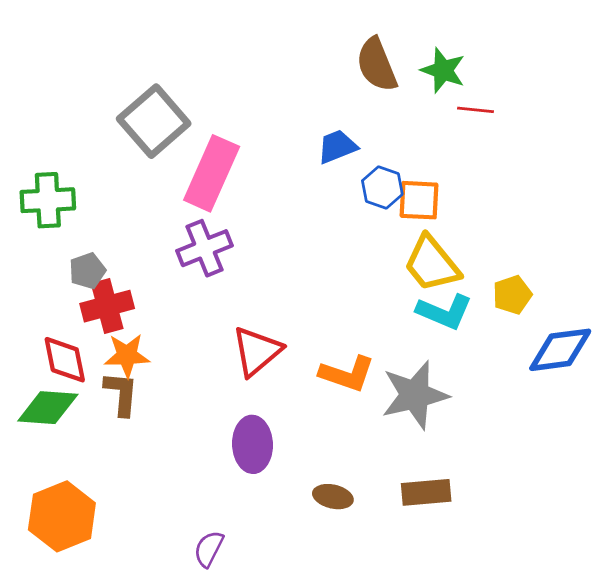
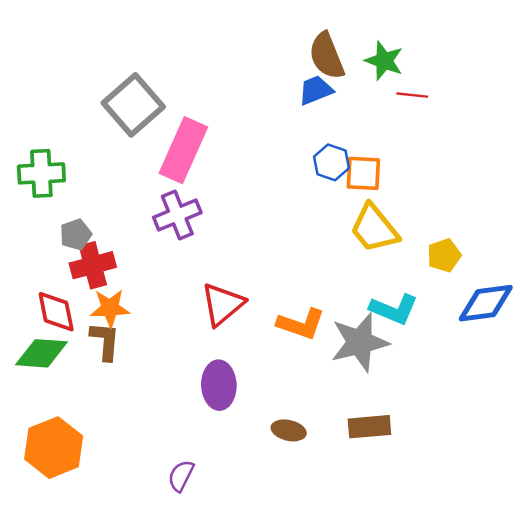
blue trapezoid: (337, 147) -> (316, 90), moved
cyan L-shape: (444, 312) -> (394, 309), moved

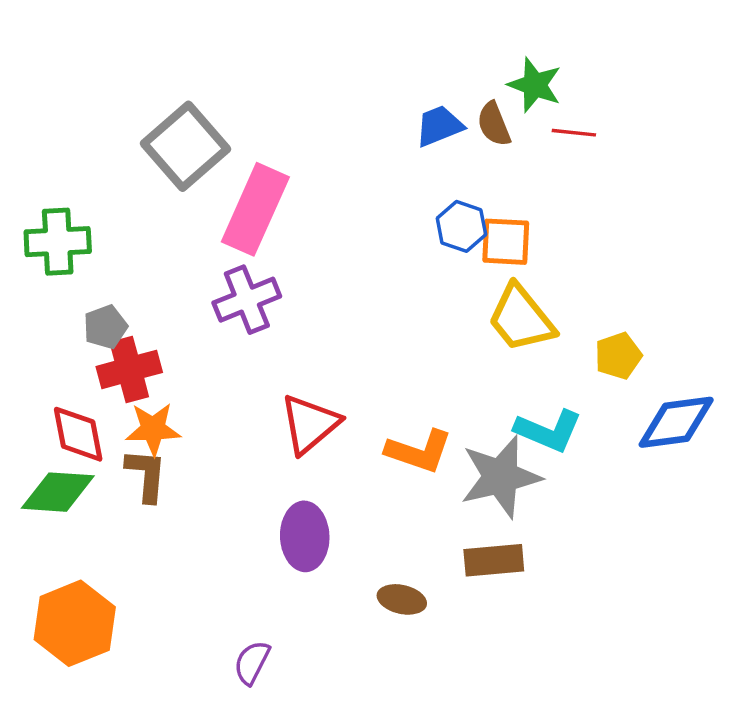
brown semicircle: (327, 56) -> (494, 124), moved, size x0.7
brown rectangle: (369, 427) -> (494, 560), moved

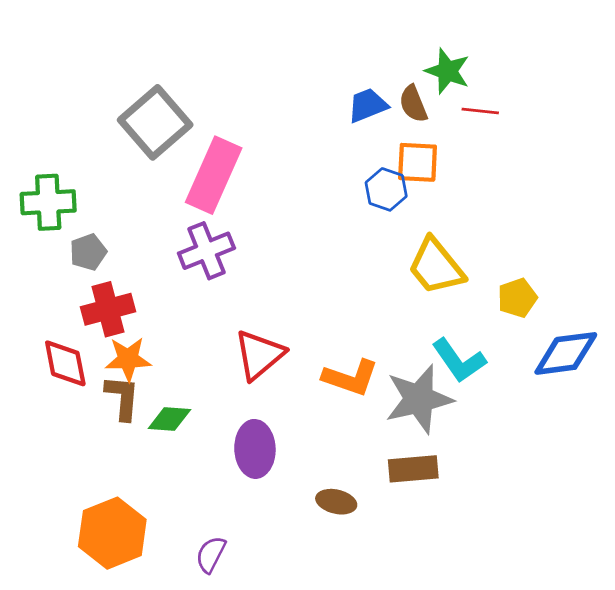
orange square: (506, 242) -> (418, 162), moved
gray pentagon: (105, 327) -> (88, 252), moved
cyan L-shape: (548, 431) -> (459, 361), turned 32
green diamond: (58, 492) -> (169, 419), moved, size x0.7
orange hexagon: (75, 623) -> (112, 533), moved

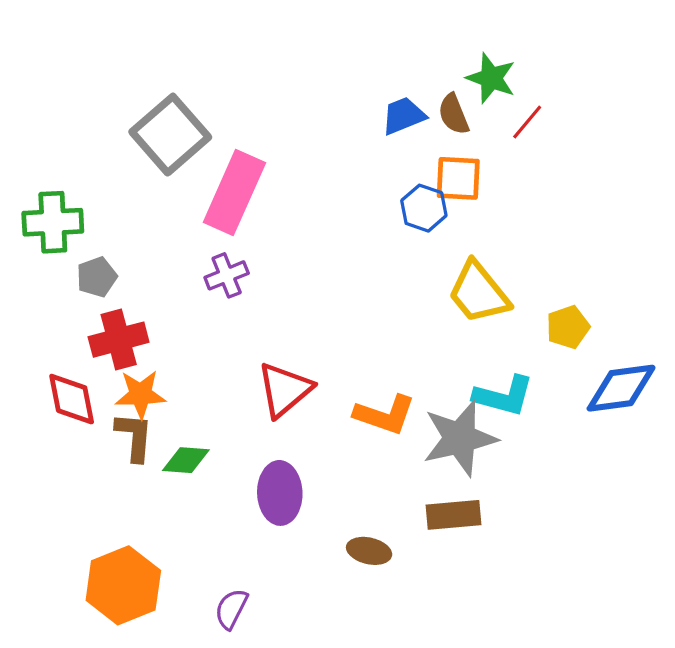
red line: (480, 111) -> (527, 122), turned -56
purple cross: (206, 251) -> (227, 275), size x0.7
cyan L-shape: (459, 361) -> (504, 396), turned -40

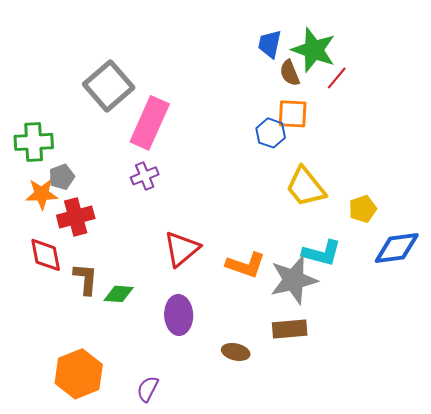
green star: (491, 78) -> (314, 50), size x1.4
blue trapezoid: (403, 116) -> (270, 44), moved, turned -56
orange star: (141, 394) -> (42, 194), moved

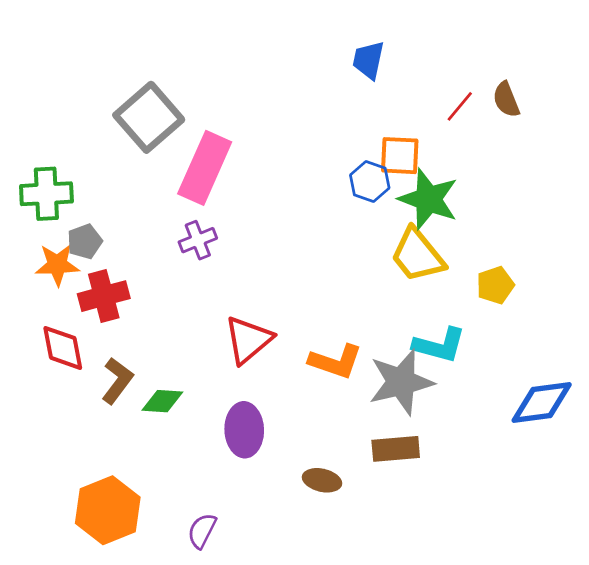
green star: (314, 50) -> (428, 199), moved
brown semicircle: (290, 73) -> (506, 100), moved
blue diamond: (397, 248) -> (542, 402), moved
brown L-shape: (86, 279) -> (117, 381), turned 32

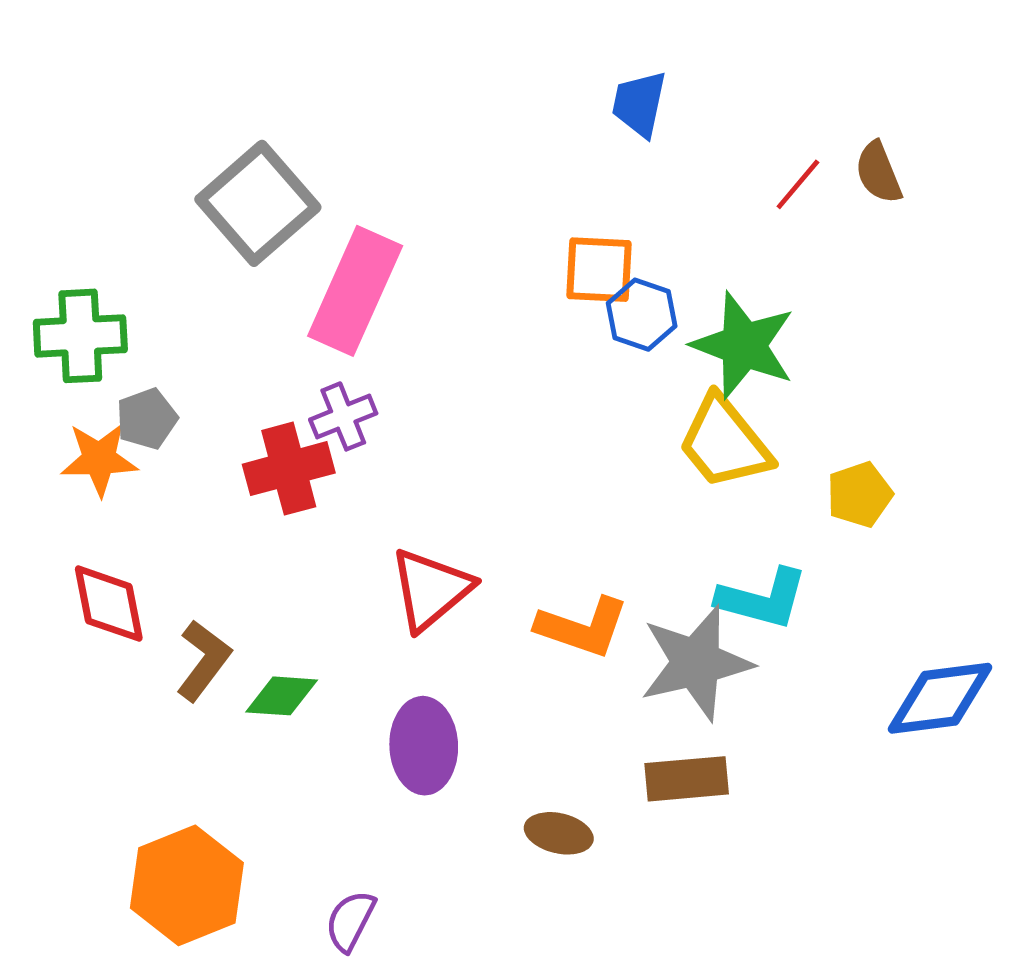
orange square: (400, 156) -> (599, 270), moved
red cross: (104, 296) -> (289, 469), moved

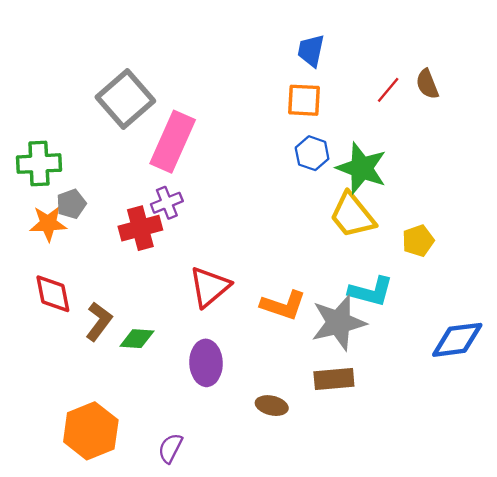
orange square: (599, 270) -> (304, 100), moved

